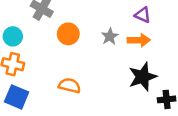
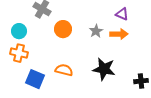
black star: (143, 77) -> (104, 69), moved, turned 30
blue square: (17, 97) -> (35, 79), moved

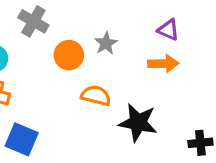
gray star: (96, 31) -> (106, 43), moved
orange semicircle: (64, 70) -> (96, 96), moved

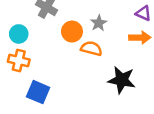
orange semicircle: (96, 96) -> (91, 48), moved

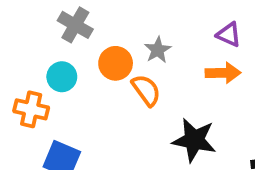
cyan circle: (19, 34) -> (62, 77), moved
orange semicircle: (91, 48) -> (146, 90), turned 40

